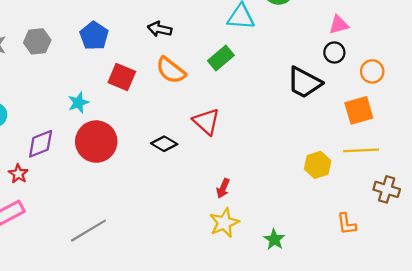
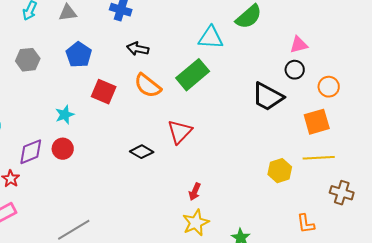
green rectangle: (221, 58) -> (193, 75), size x1.4
red triangle: (206, 121) -> (180, 132), turned 32
red circle: (96, 142) -> (63, 149), moved, size x0.6

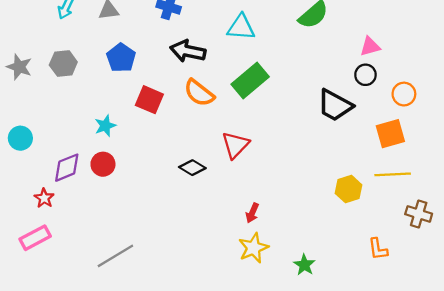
cyan triangle: (211, 38) -> (241, 27), moved
black arrow: (138, 49) -> (188, 51), size x1.4

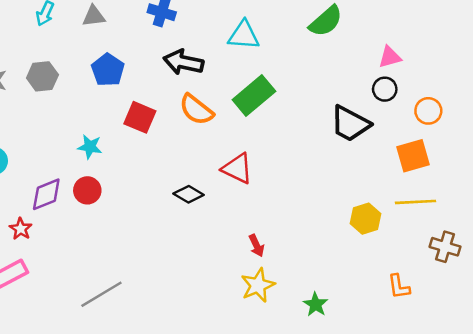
cyan star: (105, 126) -> (90, 147), turned 30
red triangle: (235, 145) -> (237, 169), turned -48
red arrow: (252, 213) -> (257, 246), turned -48

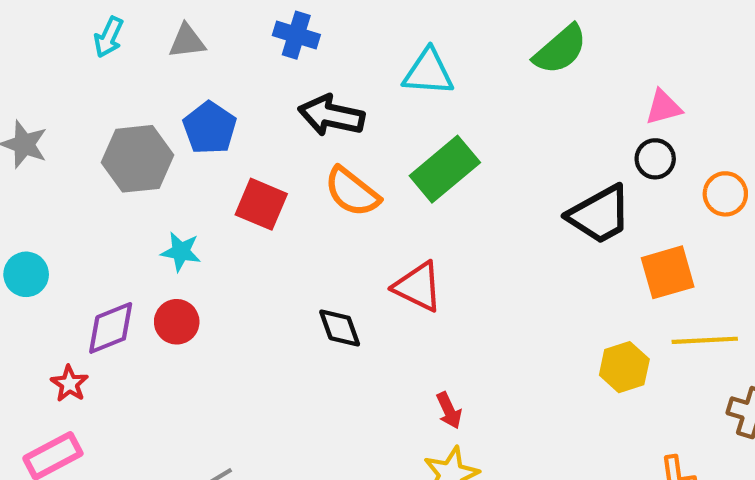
gray hexagon: (42, 76) -> (137, 159), moved, size x1.4
black trapezoid: (350, 124) -> (600, 215), turned -57
orange square: (413, 156) -> (668, 272), moved
black diamond: (189, 194) -> (340, 328), turned 40

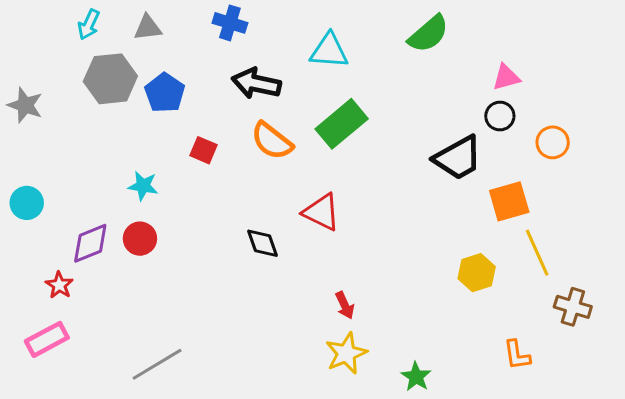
gray hexagon: (137, 159) -> (110, 79), moved
red square: (261, 204) -> (204, 150), size x0.7
yellow line: (705, 340) -> (537, 253), turned 69

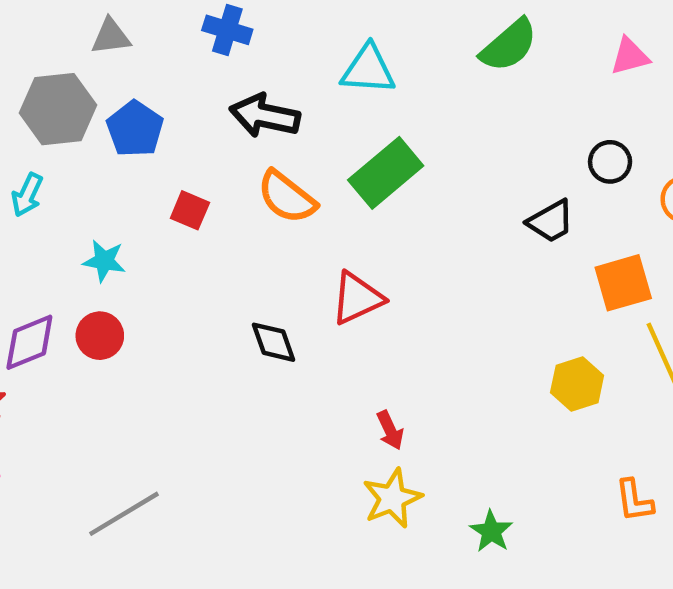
cyan arrow: (89, 25) -> (27, 195), moved
pink triangle: (506, 77) -> (630, 56), moved
black trapezoid: (458, 158) -> (551, 221), size x0.7
red triangle: (321, 212) -> (357, 298), turned -51

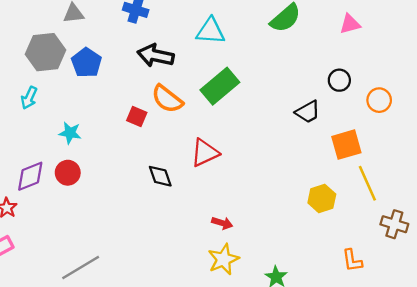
red square: (190, 210) -> (137, 117), moved
red arrow: (390, 430) -> (222, 223), turned -48

